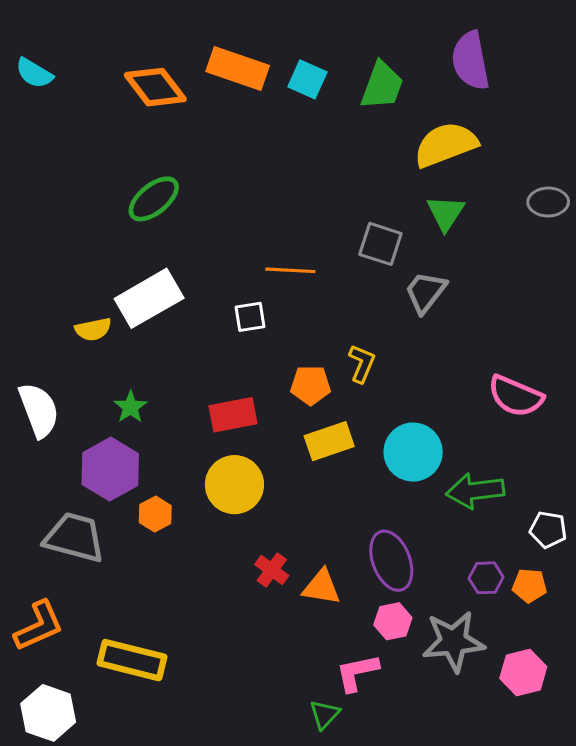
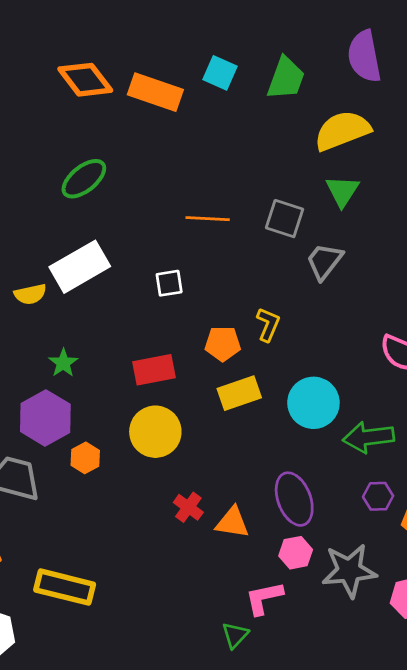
orange rectangle: (238, 68) -> (155, 92), moved
orange line: (290, 270) -> (208, 219), moved
purple hexagon: (486, 578) -> (378, 496), moved

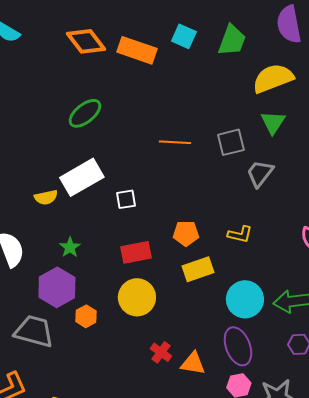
gray square: (285, 219) -> (231, 142), turned -32
white square: (169, 283) -> (126, 199), moved
yellow L-shape: (268, 324) -> (240, 234), moved, turned 80
cyan circle: (313, 403) -> (245, 299), moved

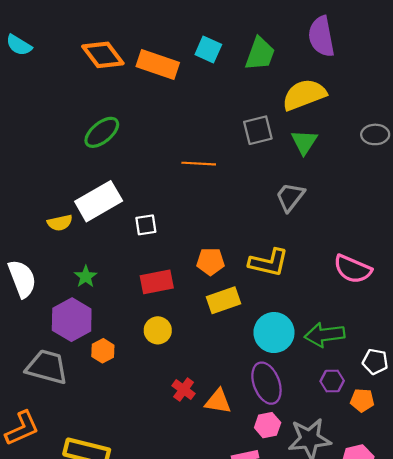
gray square: (231, 142) -> (258, 130), moved
yellow L-shape: (240, 234) -> (269, 263), size x1.5
yellow circle: (137, 297) -> (158, 330), size x0.7

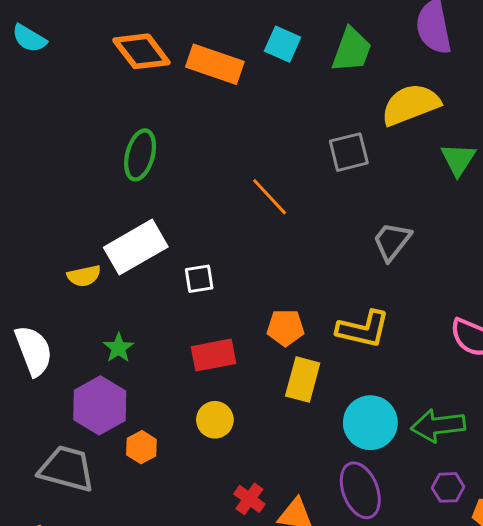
green ellipse: (102, 132) -> (140, 155), turned -36
green triangle: (304, 142) -> (458, 159), moved
orange line: (199, 164) -> (270, 197), turned 44
yellow rectangle: (223, 300) -> (303, 379), turned -56

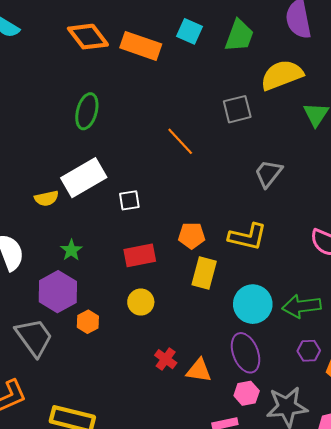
gray trapezoid: (67, 469) -> (34, 337), turned 39

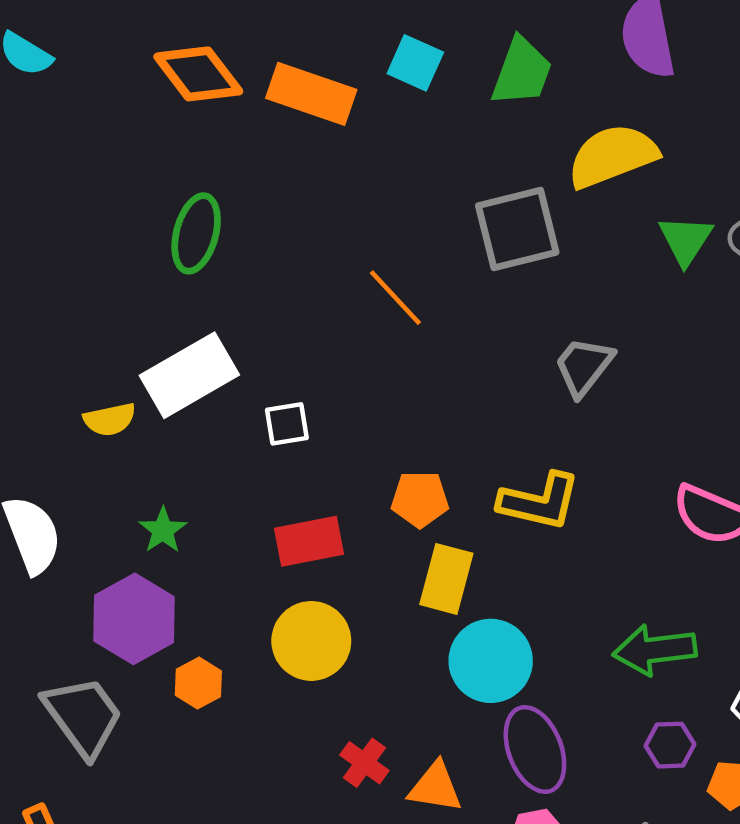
gray square: (237, 109) -> (517, 229), size x1.4
yellow circle: (141, 302) -> (311, 641), size x1.4
cyan circle: (253, 304) -> (491, 661), moved

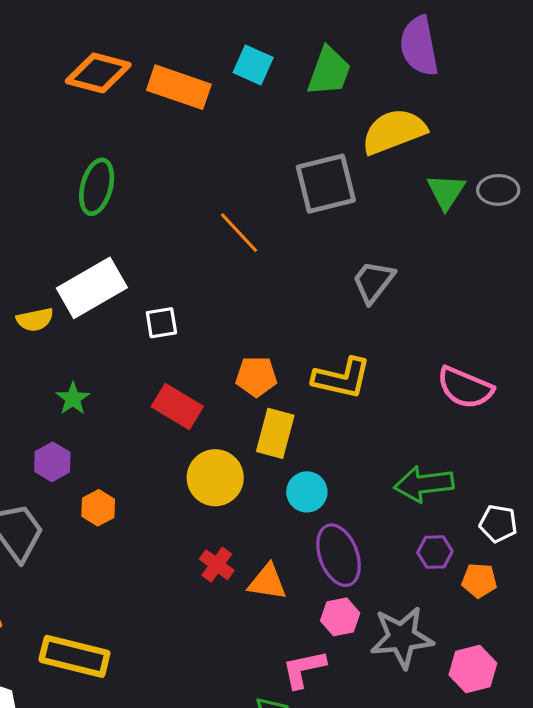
orange diamond: (198, 74) -> (98, 73), turned -38
red rectangle: (309, 541) -> (177, 407), turned 42
purple hexagon: (134, 619) -> (52, 462), size x0.6
yellow circle: (311, 641) -> (215, 478), moved
cyan circle: (491, 661) -> (307, 492), size x0.7

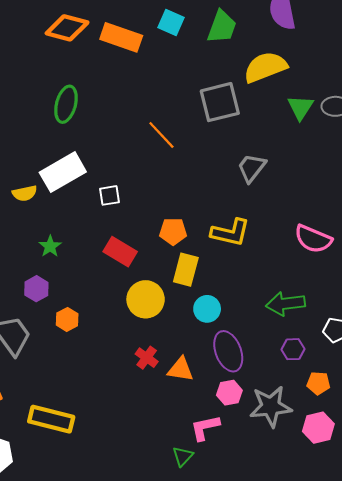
orange pentagon: (479, 580) -> (318, 383), moved

